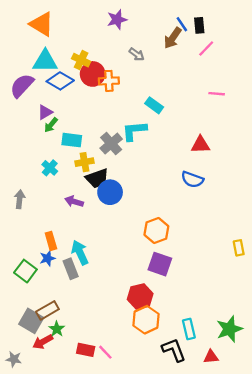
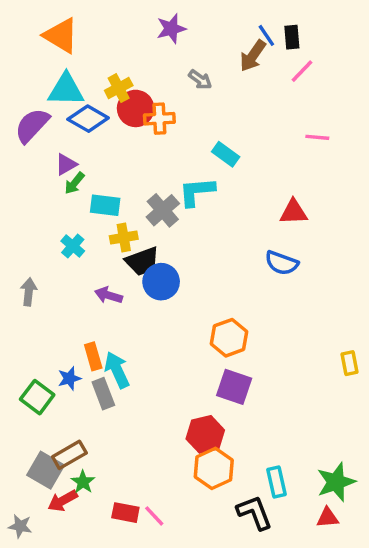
yellow cross: (81, 60) -> (119, 88), turned 36
orange rectangle: (51, 241) -> (93, 356), moved
red triangle: (211, 357) -> (327, 518), moved

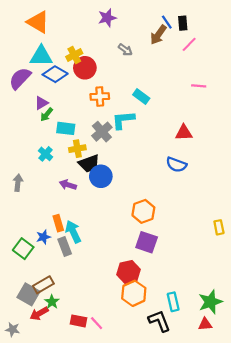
orange cross: (159, 119) -> (100, 97), moved

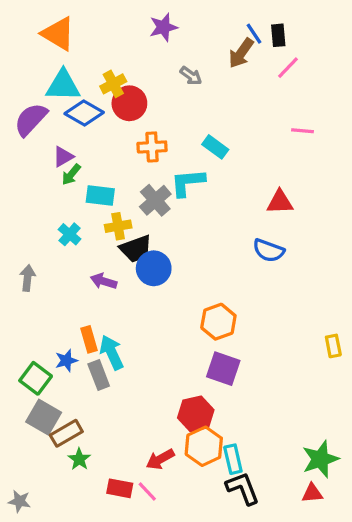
gray square: (28, 294) -> (44, 417), moved
cyan rectangle: (173, 302) -> (233, 459), moved
red arrow: (39, 314) -> (160, 459), moved

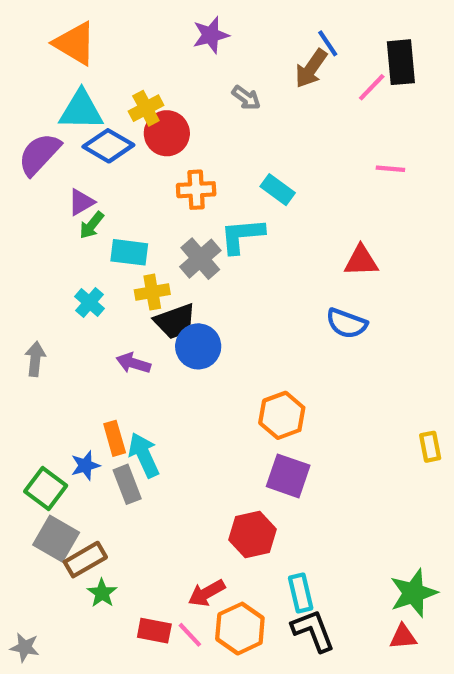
black rectangle: (278, 35) -> (401, 62), moved, size x1.5
orange hexagon: (204, 446) -> (240, 629), moved

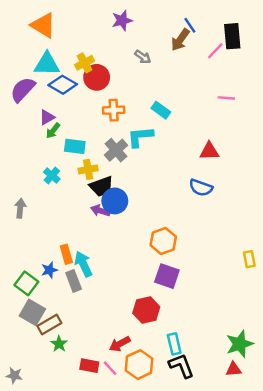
purple arrow: (133, 363) -> (100, 211), moved

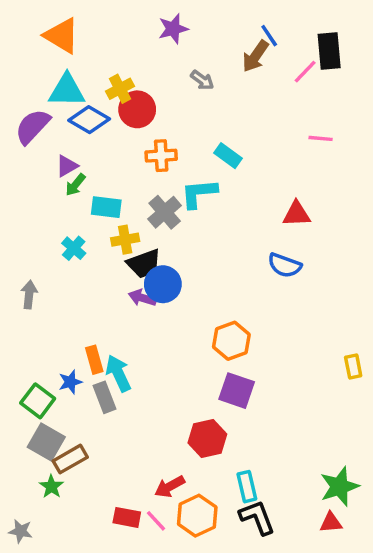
green star: (59, 344) -> (51, 487), moved

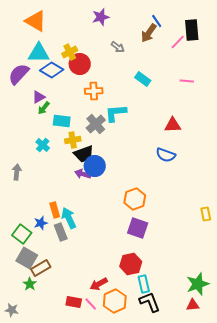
cyan rectangle: (228, 156) -> (143, 79), moved
red hexagon: (207, 439) -> (131, 264), moved

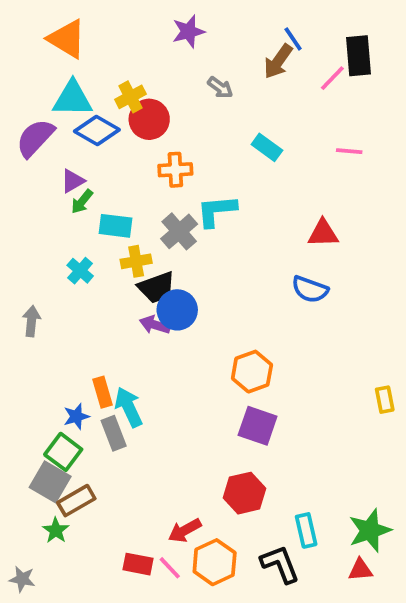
green square: (22, 234) -> (63, 452), moved
cyan rectangle: (144, 284) -> (306, 530), moved

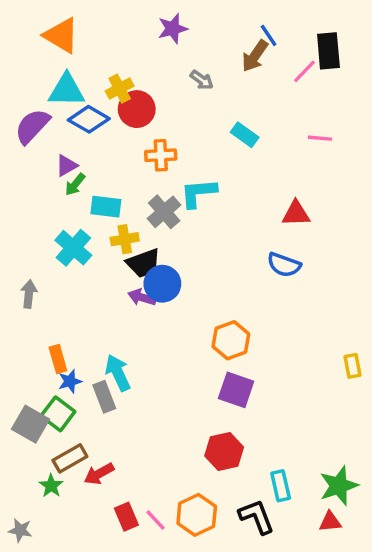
cyan cross: (80, 271) -> (73, 248), size x1.5
orange rectangle: (102, 392) -> (58, 359), moved
gray square: (50, 482) -> (31, 424), moved
red arrow: (185, 530) -> (99, 474), moved
red rectangle: (138, 564) -> (126, 517), turned 56

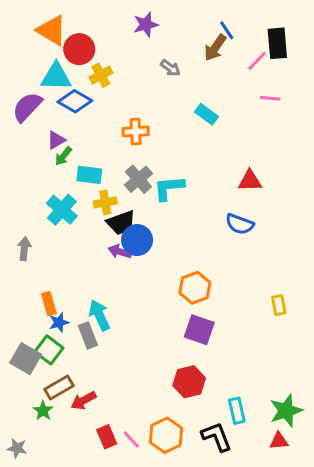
red circle: (137, 109) -> (79, 49), moved
pink line: (320, 138) -> (270, 98), moved
cyan L-shape: (198, 193) -> (169, 188), moved
yellow rectangle: (352, 366) -> (279, 305), moved

